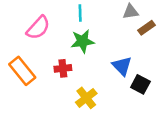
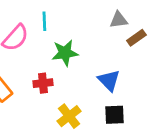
cyan line: (80, 13) -> (44, 21), moved
black square: (140, 84) -> (114, 115), moved, turned -30

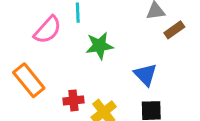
red cross: (43, 83) -> (73, 100), moved

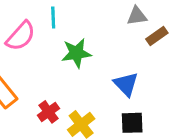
red cross: (73, 100) -> (49, 112), turned -30

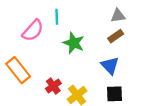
brown rectangle: (157, 36) -> (116, 36), moved
green star: (76, 53) -> (74, 43), turned 30

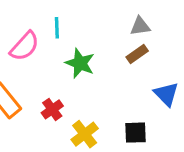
blue triangle: (110, 66) -> (166, 94), moved
red cross: (53, 86) -> (52, 109), moved

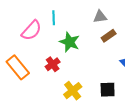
gray triangle: (140, 26) -> (100, 17), moved
red cross: (52, 109) -> (53, 64), moved

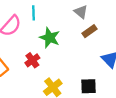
gray triangle: (100, 17) -> (81, 12), turned 48

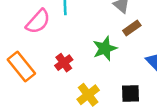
green star: (50, 38) -> (105, 49), moved, turned 30

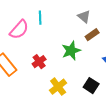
black square: (130, 93) -> (91, 86), turned 35

